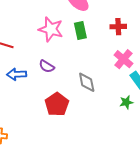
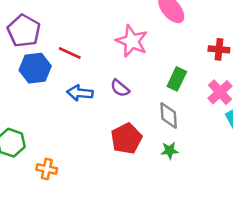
green rectangle: (80, 31) -> (177, 79), moved, turned 30
green star: (126, 102) -> (170, 150), moved

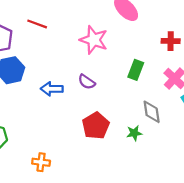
red line: (70, 53) -> (37, 24), moved
gray diamond: (169, 115) -> (152, 112), moved
orange cross: (47, 169) -> (41, 162), moved

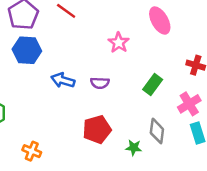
pink star: (94, 40) -> (119, 43), size x0.7
purple semicircle: (87, 82) -> (100, 83), turned -48

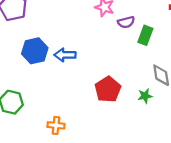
blue hexagon: (27, 50) -> (35, 51), moved
purple semicircle: (100, 83) -> (126, 22), moved

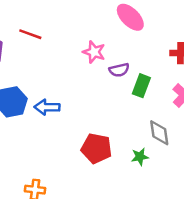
red pentagon: (108, 89) -> (96, 148), turned -30

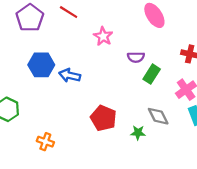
pink star: (94, 52) -> (103, 36), moved
gray diamond: (159, 133) -> (158, 116), turned -30

